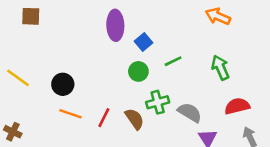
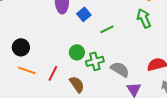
green arrow: (220, 68) -> (144, 18), moved
green circle: (138, 71) -> (77, 52), moved
brown semicircle: (135, 119) -> (77, 84), moved

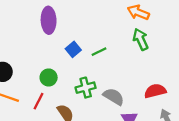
blue square: (84, 14) -> (73, 49), moved
green circle: (77, 52) -> (49, 77), moved

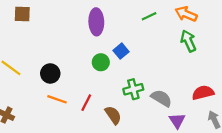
green line: (99, 52) -> (149, 16), moved
green circle: (49, 77) -> (101, 62), moved

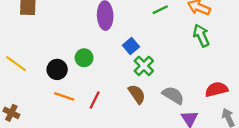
green circle: (101, 62) -> (84, 58), moved
green cross: (133, 89) -> (144, 66), moved, turned -30
brown semicircle: (113, 115) -> (137, 94), moved

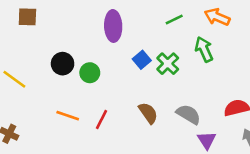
green arrow: (201, 35) -> (204, 49), moved
green cross: (144, 66) -> (168, 64), moved
black circle: (57, 69) -> (63, 64), moved

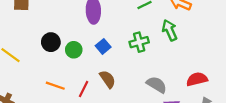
blue square: (142, 60) -> (103, 46), moved
green cross: (168, 64) -> (139, 42), turned 30
brown semicircle: (148, 113) -> (108, 79), moved

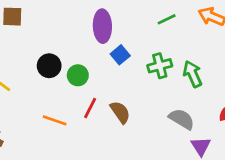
green arrow: (170, 30) -> (193, 74), moved
blue square: (103, 46) -> (120, 55), moved
red line: (84, 89) -> (90, 108), moved

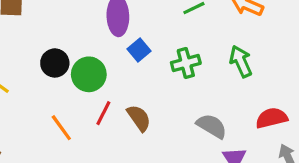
green arrow: (193, 74) -> (241, 61), moved
green circle: (78, 75) -> (89, 74), size x1.4
orange line: (55, 120) -> (61, 128), turned 35

